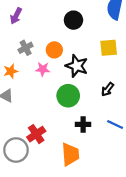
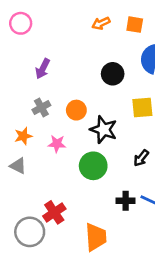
purple arrow: (16, 16) -> (43, 69), moved
black circle: (73, 20) -> (113, 74), moved
pink star: (43, 69) -> (57, 144), moved
black cross: (83, 124) -> (126, 201), moved

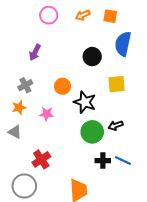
pink circle: (21, 23) -> (49, 15), moved
gray cross: (41, 108) -> (25, 85), moved
black arrow: (141, 158) -> (116, 126), turned 32
green circle: (93, 166) -> (92, 132), moved
red cross: (54, 212) -> (41, 159), moved

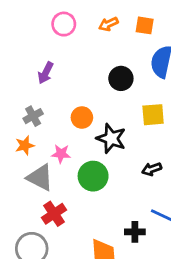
gray triangle: (15, 132) -> (40, 177), moved, size x1.5
green circle: (92, 132) -> (93, 176), moved
black cross: (103, 161) -> (135, 232), moved

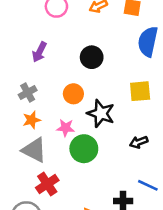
black circle: (121, 78) -> (92, 57), moved
orange star: (25, 145) -> (32, 120), moved
pink star: (61, 154) -> (66, 128), moved

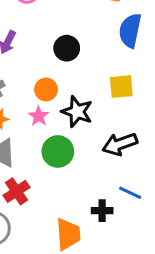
pink star: (66, 128) -> (39, 116), moved, turned 30
black arrow: (139, 142) -> (120, 144), size x1.6

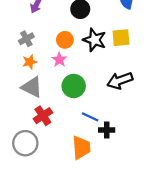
black star: (77, 112) -> (95, 40), moved
blue line: (130, 193) -> (90, 117), moved

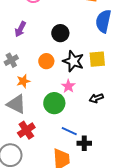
pink star: (59, 60) -> (68, 86), moved
orange star: (30, 62) -> (23, 81), moved
black arrow: (120, 81) -> (96, 98), size x0.6

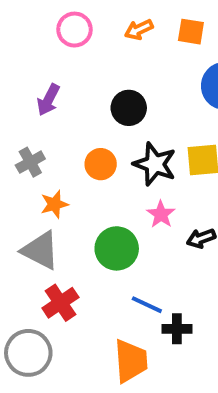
pink star: (68, 86) -> (161, 214), moved

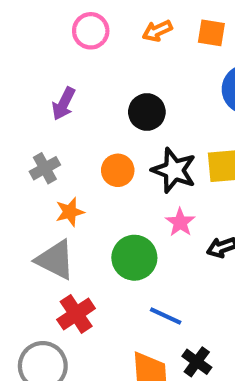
black cross: (177, 329) -> (197, 362), moved, turned 36

